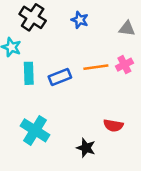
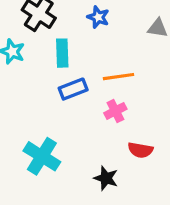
pink cross: (124, 65) -> (115, 111), moved
cyan rectangle: (29, 73) -> (62, 53), moved

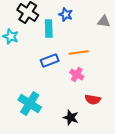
cyan rectangle: (62, 53) -> (49, 28), moved
pink cross: (115, 111) -> (77, 74), turned -32

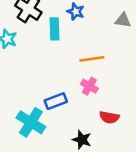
blue rectangle: (50, 60) -> (56, 101), moved

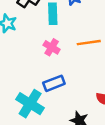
pink cross: (89, 86) -> (52, 47), moved

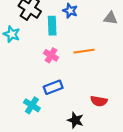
cyan cross: (30, 104) -> (32, 105), size x0.7

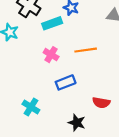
cyan rectangle: (52, 26) -> (52, 23), turned 72
blue rectangle: (53, 87) -> (66, 82), moved

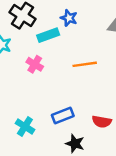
pink cross: (51, 55) -> (35, 64), moved
blue rectangle: (66, 82) -> (63, 116), moved

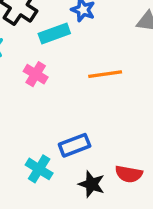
red semicircle: (102, 122) -> (129, 174), moved
cyan cross: (25, 126) -> (39, 169), moved

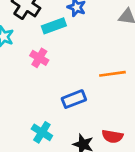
orange line: (105, 74) -> (112, 74), moved
blue rectangle: (75, 145) -> (74, 99), moved

